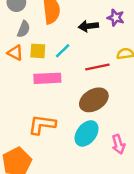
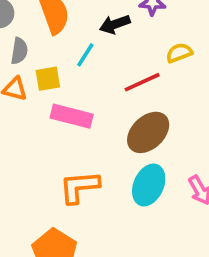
cyan line: (63, 51) -> (85, 55), moved
pink rectangle: (47, 78) -> (72, 116), turned 30

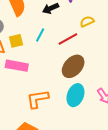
cyan line: (85, 55) -> (40, 35), moved
pink rectangle: (72, 116) -> (17, 66), moved

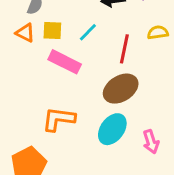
red line: (68, 39) -> (124, 49), turned -66
pink rectangle: (17, 66) -> (65, 62), moved

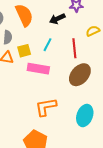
cyan ellipse: (112, 129) -> (85, 115), moved

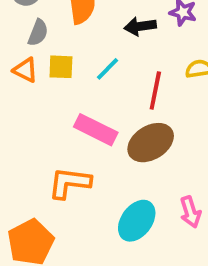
pink rectangle: (38, 69) -> (96, 130), moved

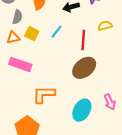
yellow square: (61, 67) -> (32, 34), turned 32
orange triangle: (25, 70) -> (13, 38), turned -32
pink rectangle: (96, 130) -> (20, 64), moved

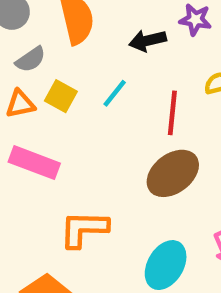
gray semicircle: (17, 17) -> (31, 59), turned 40

